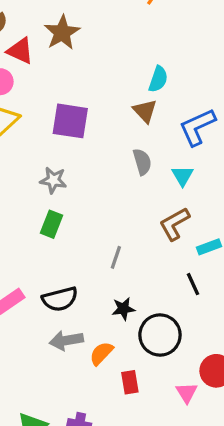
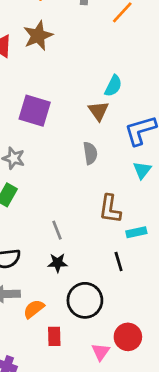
cyan triangle: (183, 176) -> (142, 170), moved
brown L-shape: (174, 224) -> (110, 209), turned -60
gray line: (116, 257) -> (57, 230), turned -48
black star: (123, 309) -> (58, 263), moved

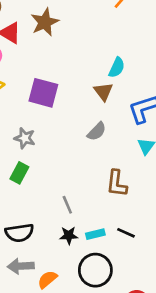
gray semicircle: (90, 153) -> (97, 131), turned 54
cyan rectangle: (136, 232) -> (95, 234), moved
black line: (119, 262) -> (126, 233), turned -48

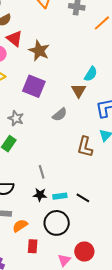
brown star: (45, 22) -> (39, 51), moved, turned -30
gray semicircle: (97, 131) -> (60, 115), moved
brown L-shape: (117, 183) -> (85, 147), moved

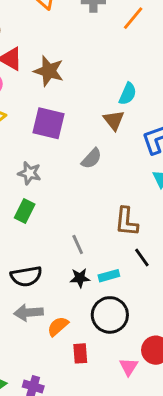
brown L-shape: (85, 147) -> (126, 222), moved
black line: (83, 198) -> (142, 258), moved, turned 32

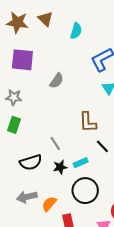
brown triangle: (114, 120) -> (45, 19), moved
black semicircle: (26, 276) -> (31, 162), moved

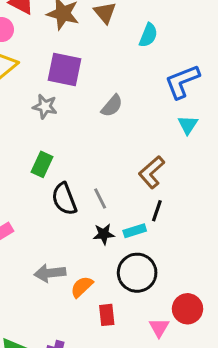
gray star: (14, 97) -> (45, 107), moved
brown L-shape: (88, 122) -> (152, 172), turned 45
black line: (102, 146) -> (157, 211), moved, turned 56
black semicircle: (31, 162) -> (64, 199), moved, turned 80

